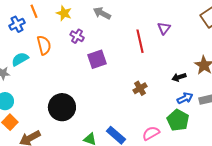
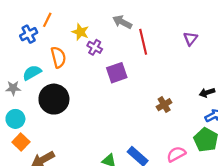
orange line: (34, 11) -> (47, 20), turned 48
yellow star: (64, 13) -> (80, 32), moved
red line: (140, 41) -> (143, 42), moved
black circle: (62, 107) -> (54, 99), moved

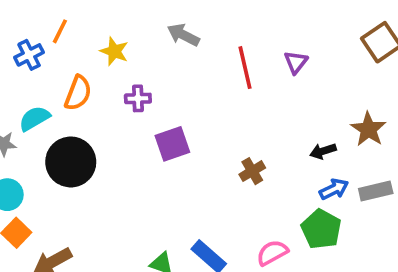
red line: (143, 42) -> (245, 68), moved
purple cross: (95, 47) -> (138, 98), moved, turned -32
orange semicircle: (58, 57) -> (78, 93), turned 35
purple square: (117, 73) -> (172, 144), moved

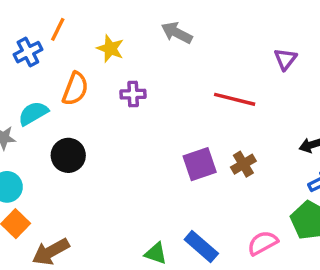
red line: (245, 68) -> (235, 99), moved, turned -63
purple square: (172, 144) -> (200, 164), moved
black circle: (71, 162) -> (68, 155), size x0.7

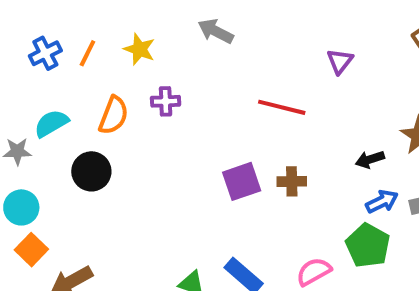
orange line: (58, 29) -> (87, 53), moved
orange semicircle: (75, 89) -> (113, 115), moved
brown cross: (243, 164) -> (292, 181), turned 30

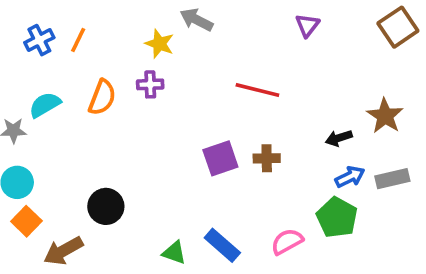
yellow star: (139, 49) -> (159, 44), moved
purple triangle: (340, 61) -> (307, 25), moved
black circle: (91, 171) -> (106, 206), moved

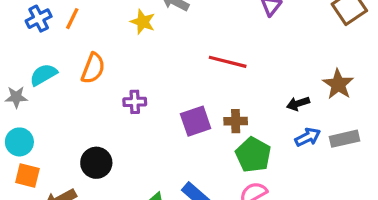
purple cross: (150, 84) -> (135, 102), moved
green pentagon: (337, 217) -> (253, 155), moved
orange square: (26, 221) -> (27, 176), turned -30

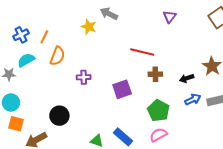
blue cross: (39, 19) -> (21, 35), moved
orange line: (72, 19) -> (44, 37), moved
brown cross: (236, 121) -> (155, 74), moved

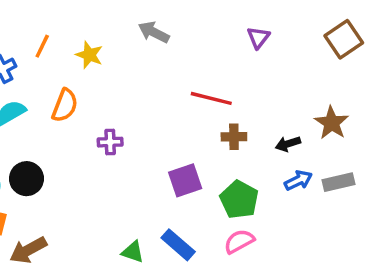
yellow star: (89, 27) -> (89, 55), moved
orange line: (44, 37) -> (42, 46), moved
purple square: (122, 89) -> (185, 180), moved
black circle: (59, 116) -> (26, 179), moved

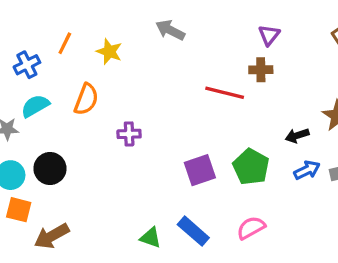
brown cross: (234, 137) -> (261, 70), moved
green pentagon: (239, 200) -> (251, 167), moved

